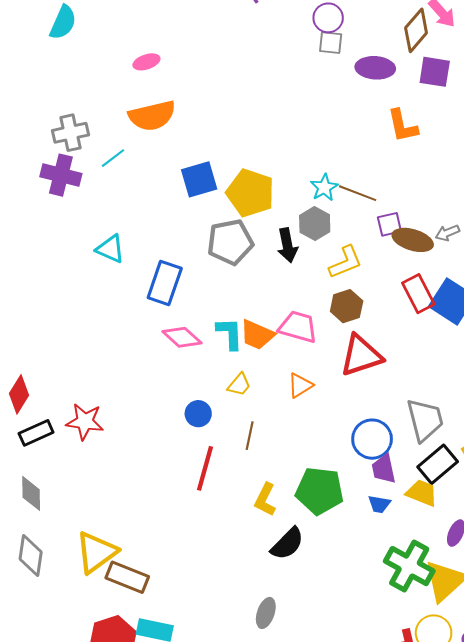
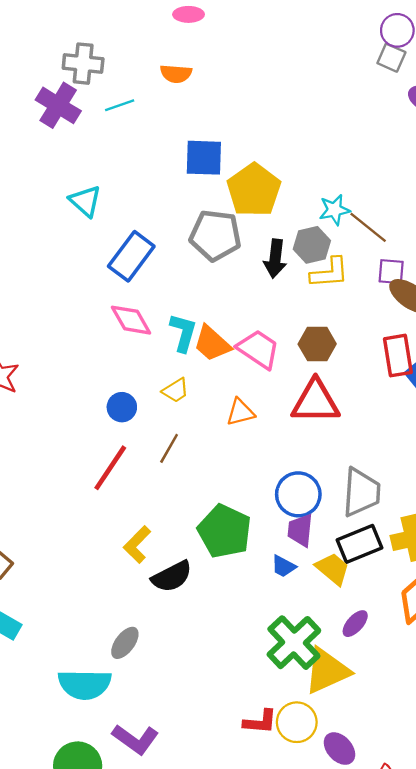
orange semicircle: (152, 116) -> (176, 74), size x0.6
yellow L-shape: (345, 262) -> (329, 273), moved
yellow L-shape: (265, 500) -> (137, 545), moved

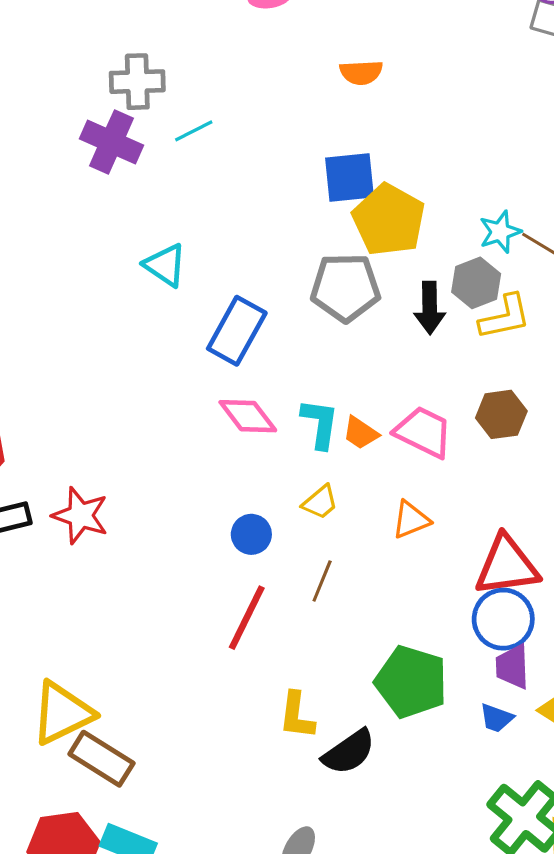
orange semicircle: (176, 74) -> (361, 72), moved
blue square: (204, 158) -> (349, 177), moved
orange trapezoid: (212, 344) -> (361, 433), size x0.7
red triangle: (315, 402) -> (507, 566), moved
yellow L-shape: (137, 545) -> (297, 715), turned -30

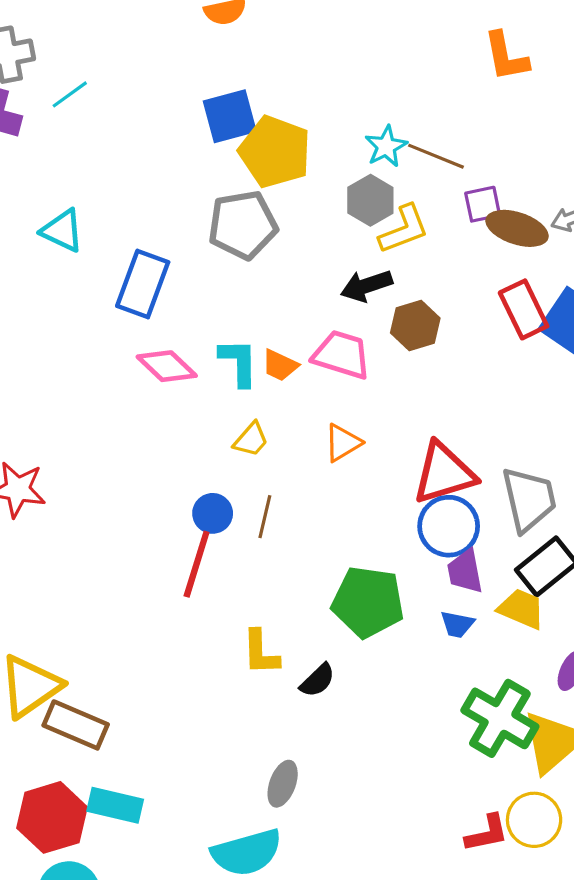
black arrow: (430, 308) -> (366, 286), moved, turned 81
blue circle: (251, 534) -> (213, 513), moved
black semicircle: (349, 752) -> (317, 680), size x0.7

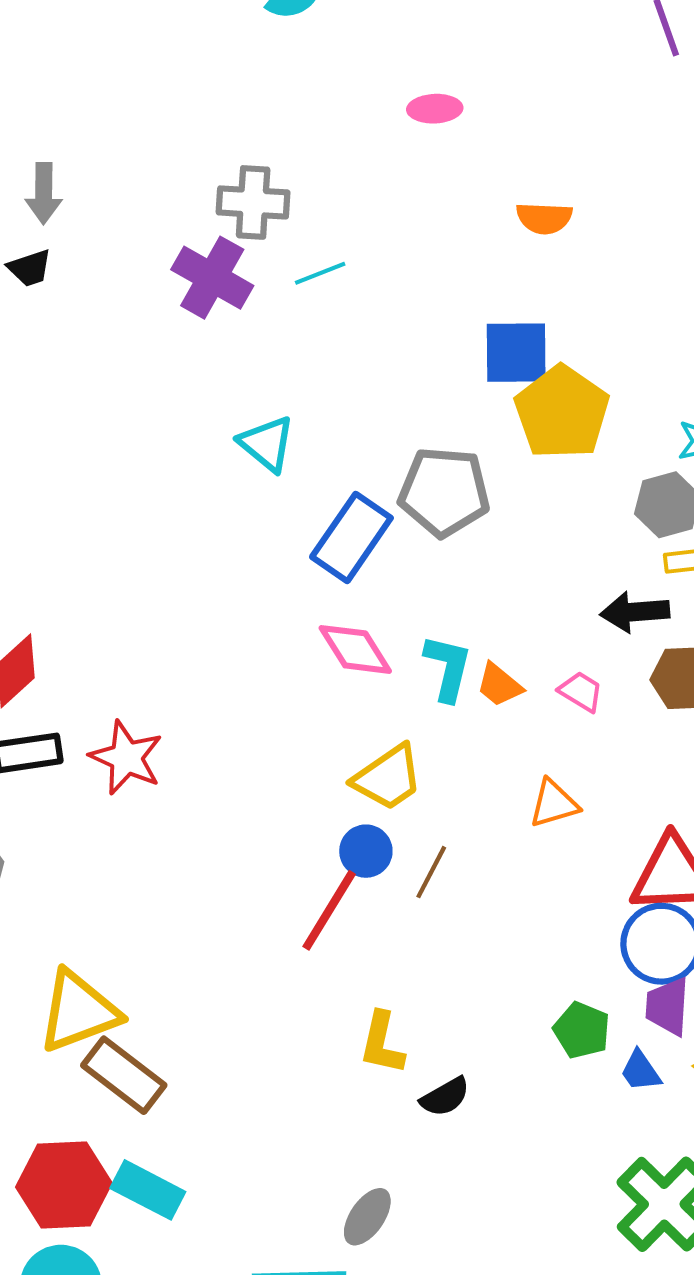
gray pentagon: (243, 225) -> (444, 492), moved
pink trapezoid: (342, 355) -> (581, 692), size x0.6
yellow trapezoid: (251, 440) -> (388, 778), moved, size x1.5
green pentagon: (368, 602) -> (582, 1030), moved, size x0.6
blue trapezoid: (457, 624) -> (640, 1071), turned 30

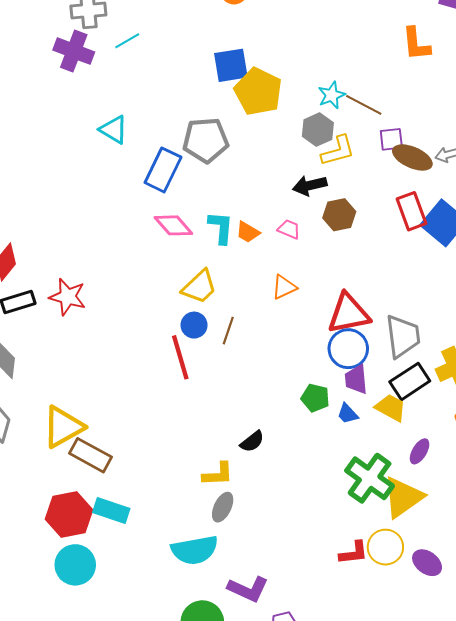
red line: (329, 910) -> (180, 357), turned -39
yellow L-shape: (382, 1043) -> (218, 474), moved, turned -96

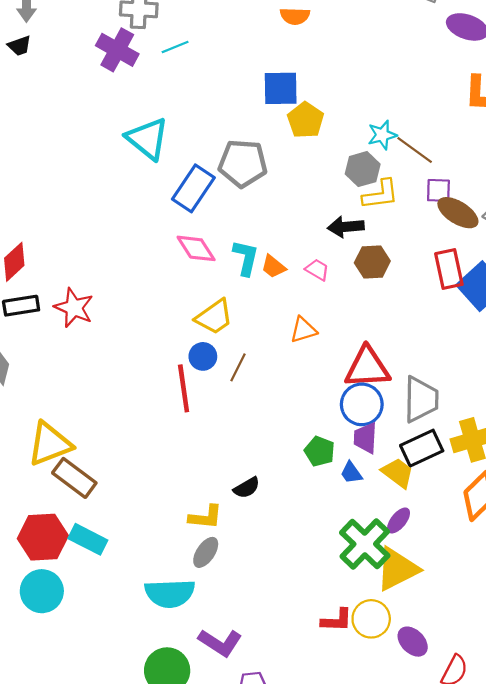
yellow pentagon: (258, 92) -> (306, 120), size x0.7
cyan triangle: (114, 130) -> (147, 139), size x1.4
purple ellipse: (420, 451) -> (399, 520), moved

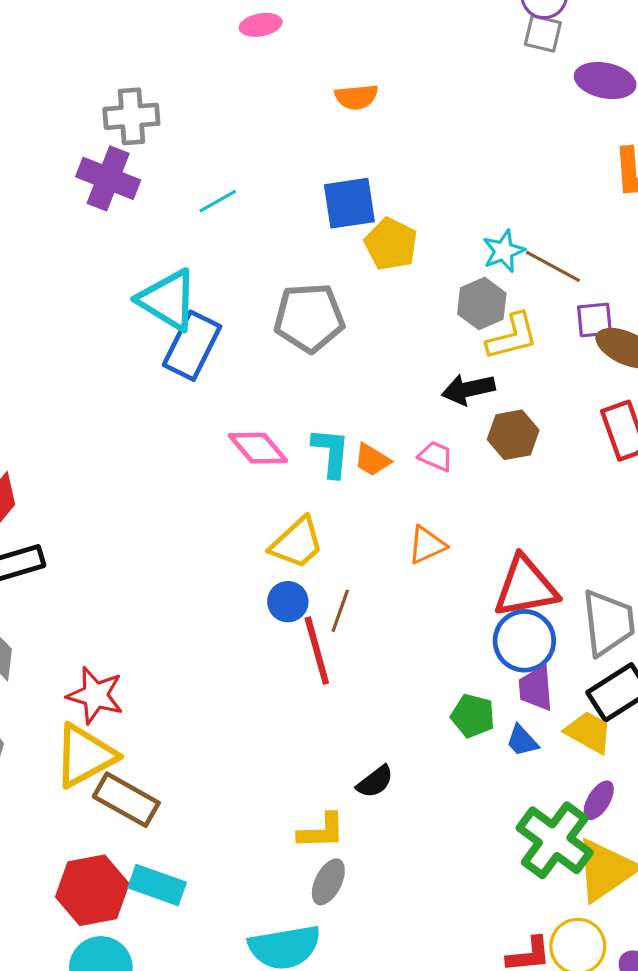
cyan line: (175, 47) -> (218, 201), moved
blue rectangle: (193, 188) -> (192, 346), moved
red star: (74, 308) -> (95, 695), moved
red line: (184, 388) -> (317, 651), moved

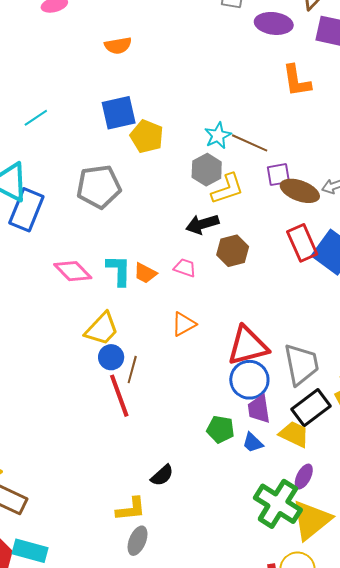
blue circle: (288, 602) -> (111, 357), moved

